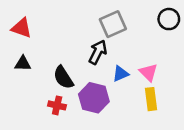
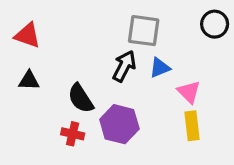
gray square: (113, 24) -> (144, 31), turned 32
blue triangle: (121, 74) -> (160, 68), moved

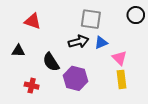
red triangle: (27, 35) -> (33, 21), moved
black arrow: (124, 66) -> (79, 42), turned 48
red cross: (73, 134) -> (32, 86), moved

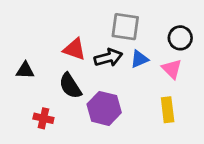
black circle: (136, 15) -> (180, 38), moved
red triangle: (33, 21) -> (74, 49), moved
pink triangle: (119, 58) -> (172, 69), moved

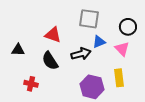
black arrow: (108, 58) -> (81, 54), moved
purple hexagon: (104, 108) -> (92, 87), moved

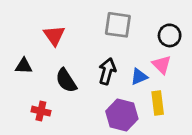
red triangle: (53, 35) -> (54, 35), moved, turned 36
blue triangle: (99, 42) -> (139, 77), moved
black arrow: (81, 54) -> (107, 71), turned -60

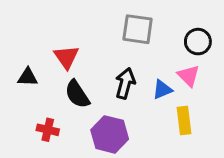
red triangle: (54, 35) -> (66, 57), moved
purple hexagon: (122, 115) -> (110, 134), moved

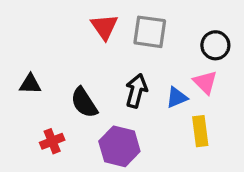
red triangle: (66, 57) -> (104, 27), moved
red cross: (48, 130) -> (52, 141), turned -35

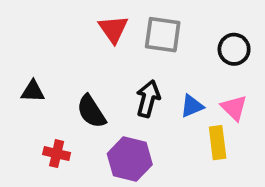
pink triangle: (205, 82) -> (234, 108), moved
red cross: (52, 141) -> (57, 154), turned 35

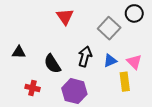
gray square: (163, 35) -> (109, 28), moved, turned 35
black circle: (234, 49) -> (134, 13), moved

